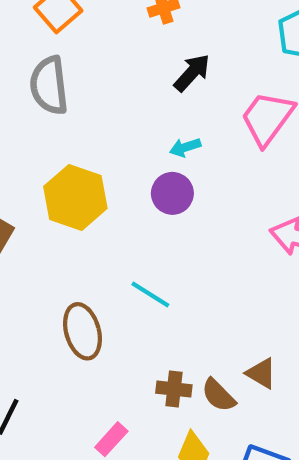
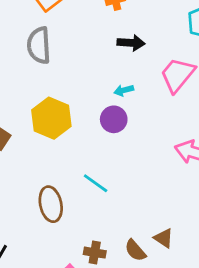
black arrow: (192, 73) -> (131, 43), turned 48
brown cross: (174, 389) -> (95, 253), moved

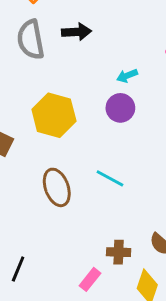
black arrow: (131, 43) -> (76, 32), moved
brown ellipse: (51, 204) -> (57, 187), moved

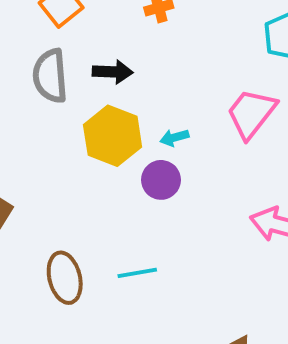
yellow hexagon: (54, 115) -> (113, 136), moved
cyan line: (110, 178) -> (137, 273), turned -44

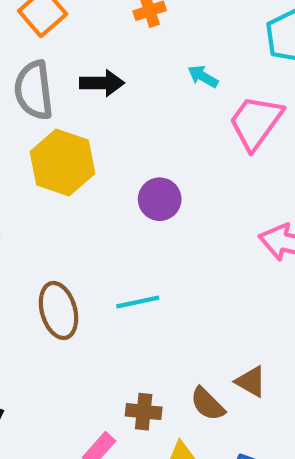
yellow hexagon: (113, 136) -> (62, 163), moved
cyan arrow: (174, 138) -> (203, 76), moved, turned 48

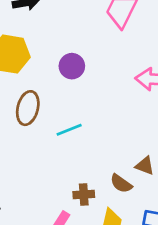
brown ellipse: (59, 310) -> (28, 108), moved, turned 40

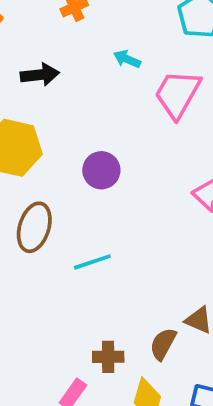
brown semicircle: (121, 184) -> (163, 344), turned 80

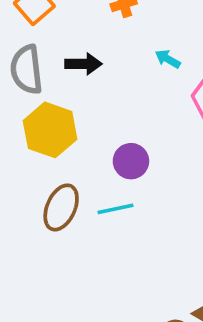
cyan line: (92, 262) -> (116, 209), moved

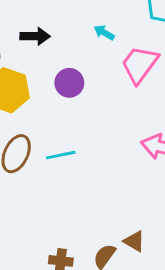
purple circle: (131, 161) -> (69, 83), moved

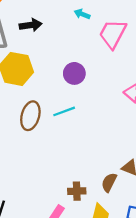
purple circle: (69, 83) -> (74, 73), moved

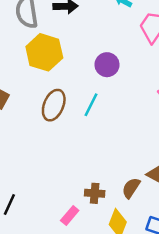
cyan line: (64, 111) -> (91, 105), turned -50

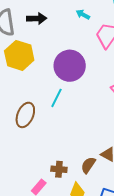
purple circle: (107, 65) -> (70, 66), size x1.6
brown ellipse: (54, 105) -> (25, 115), moved

